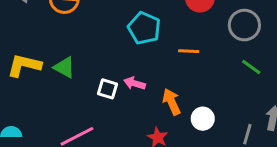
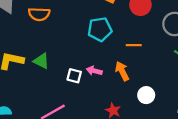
cyan pentagon: (144, 28) -> (100, 29), turned -30
orange arrow: (172, 102) -> (122, 71), moved

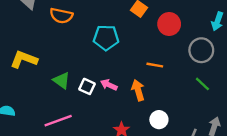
cyan pentagon: (100, 29) -> (106, 38), moved
green triangle: (41, 61) -> (62, 80), moved

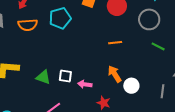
cyan pentagon: (106, 38) -> (60, 18), moved
pink arrow: (109, 85) -> (85, 84), moved
orange arrow: (138, 90) -> (115, 74), moved

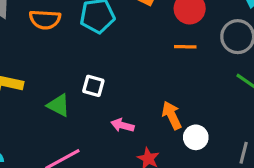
orange line: (115, 43) -> (185, 47), moved
white square: (65, 76) -> (93, 86), moved

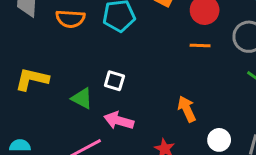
pink arrow: (122, 125) -> (119, 121), moved, size x1.4
white circle: (196, 137) -> (219, 140), moved

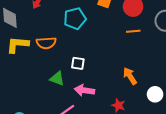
orange semicircle: (70, 19) -> (46, 43), moved
yellow L-shape: (32, 79) -> (18, 45), moved

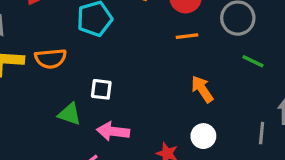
orange arrow: (130, 76) -> (202, 89), moved
white circle: (155, 94) -> (203, 136), moved

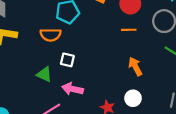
orange semicircle: (51, 58) -> (51, 35), moved

